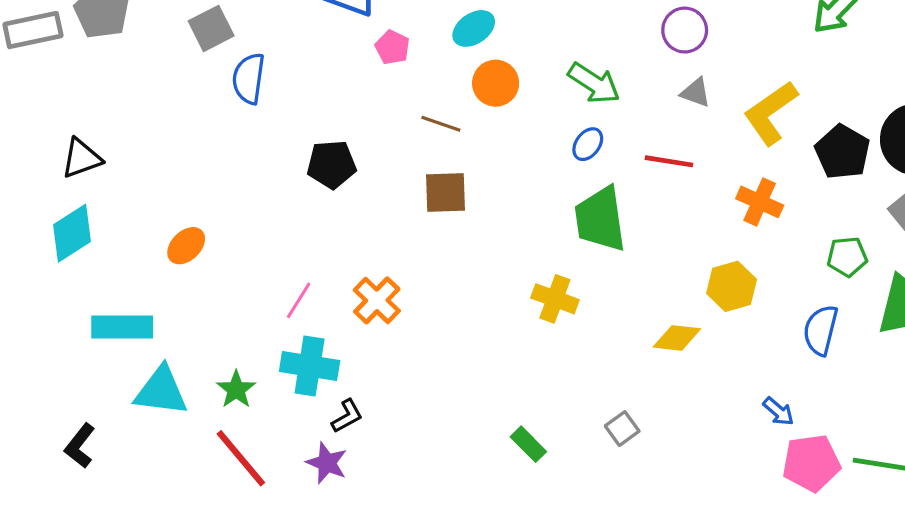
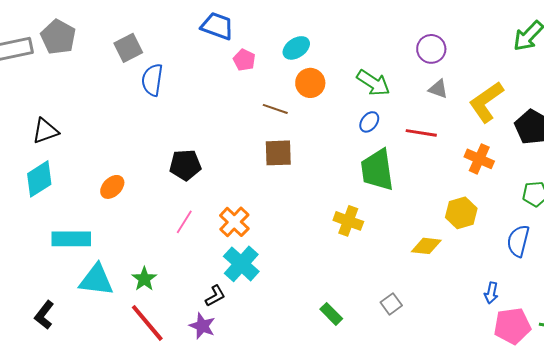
black pentagon: (331, 164) -> (185, 165), moved
cyan cross: (310, 366) -> (241, 264), moved, turned 33
blue arrow: (778, 411) -> (491, 293), turned 60

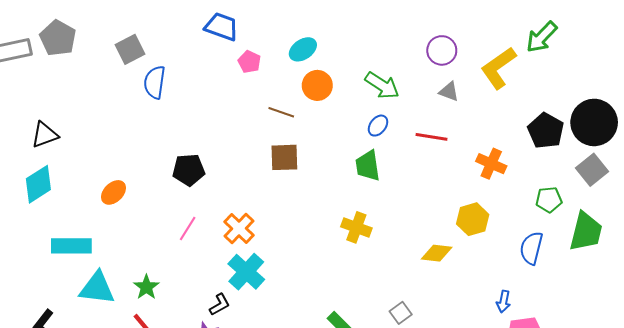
yellow L-shape: (486, 102) -> (498, 68), moved
green trapezoid: (377, 170) -> (368, 166), moved, size x0.7

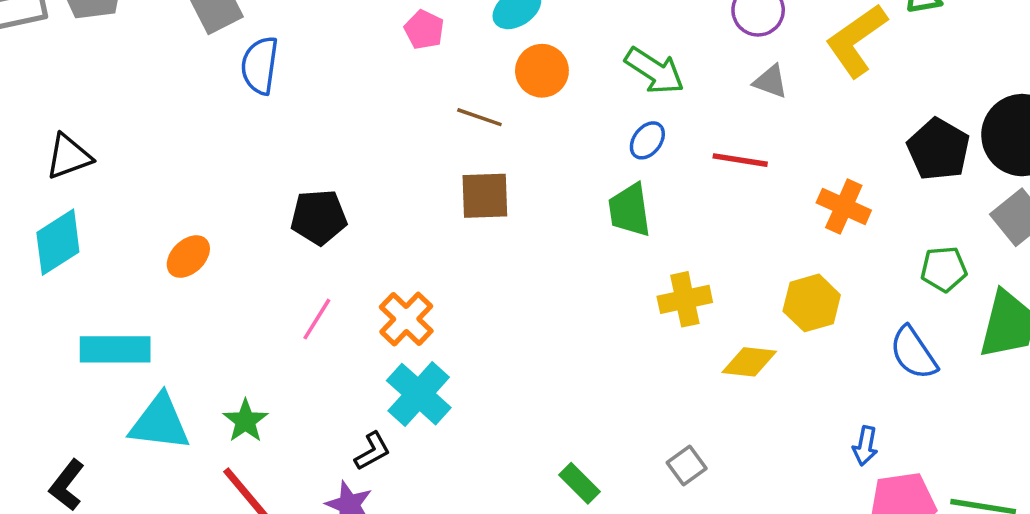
yellow cross: (356, 227) -> (685, 299), moved, turned -32
blue semicircle: (531, 248) -> (913, 353), turned -48

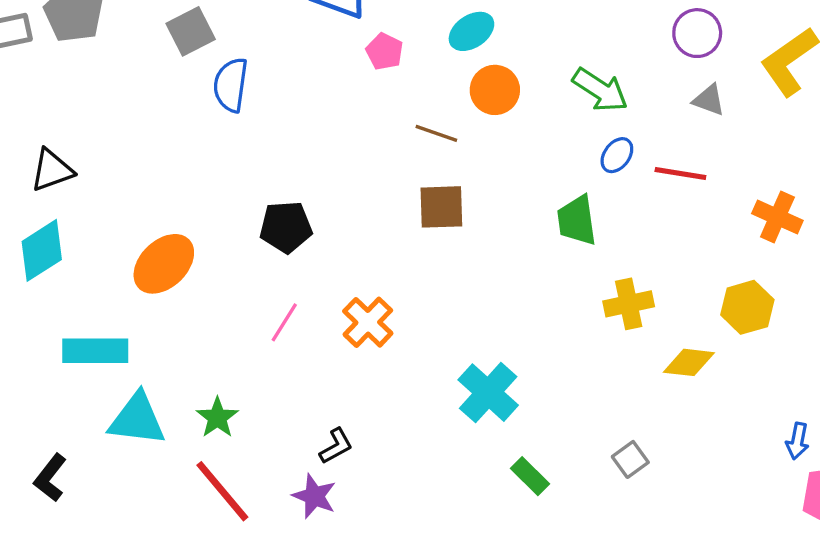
blue ellipse: (647, 140) -> (617, 155), moved
orange ellipse: (188, 256) -> (164, 264), size x1.5
cyan cross: (419, 394) -> (488, 393), moved

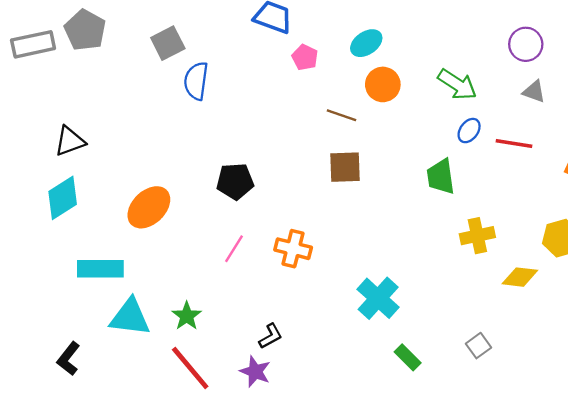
orange cross: (368, 322) -> (293, 249), turned -30

